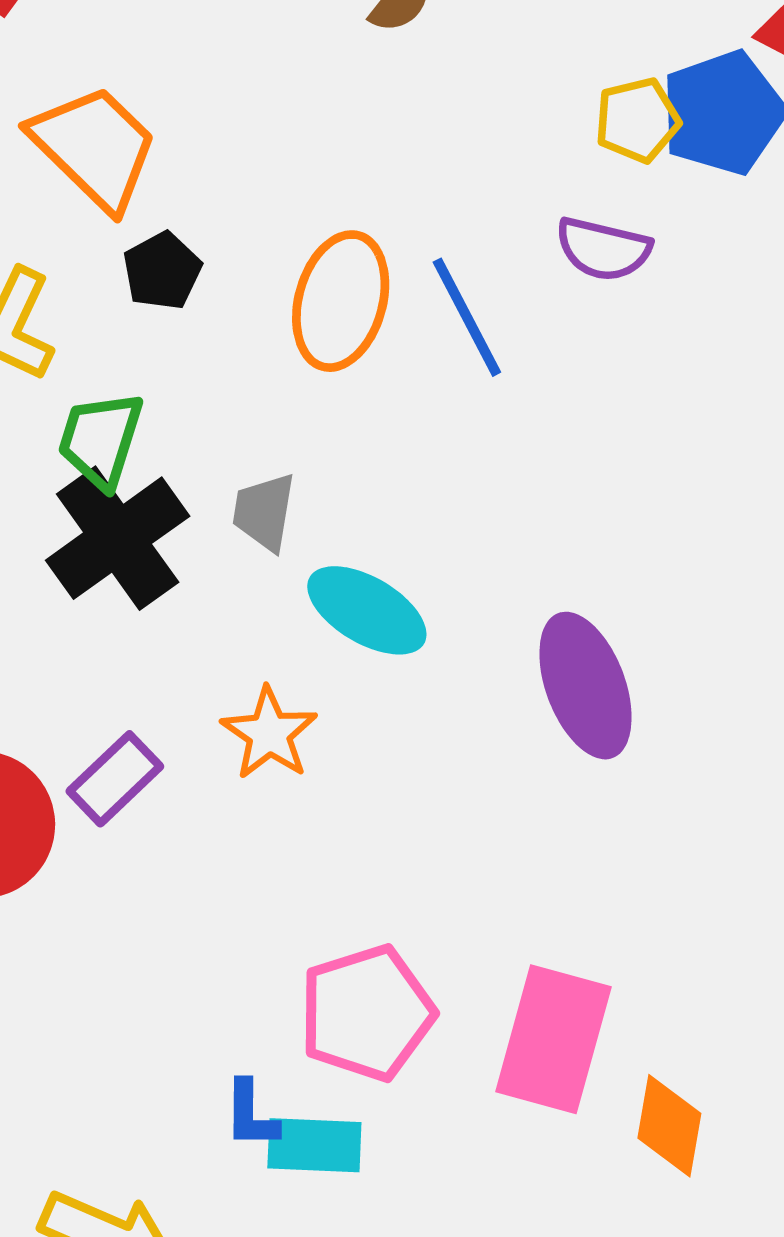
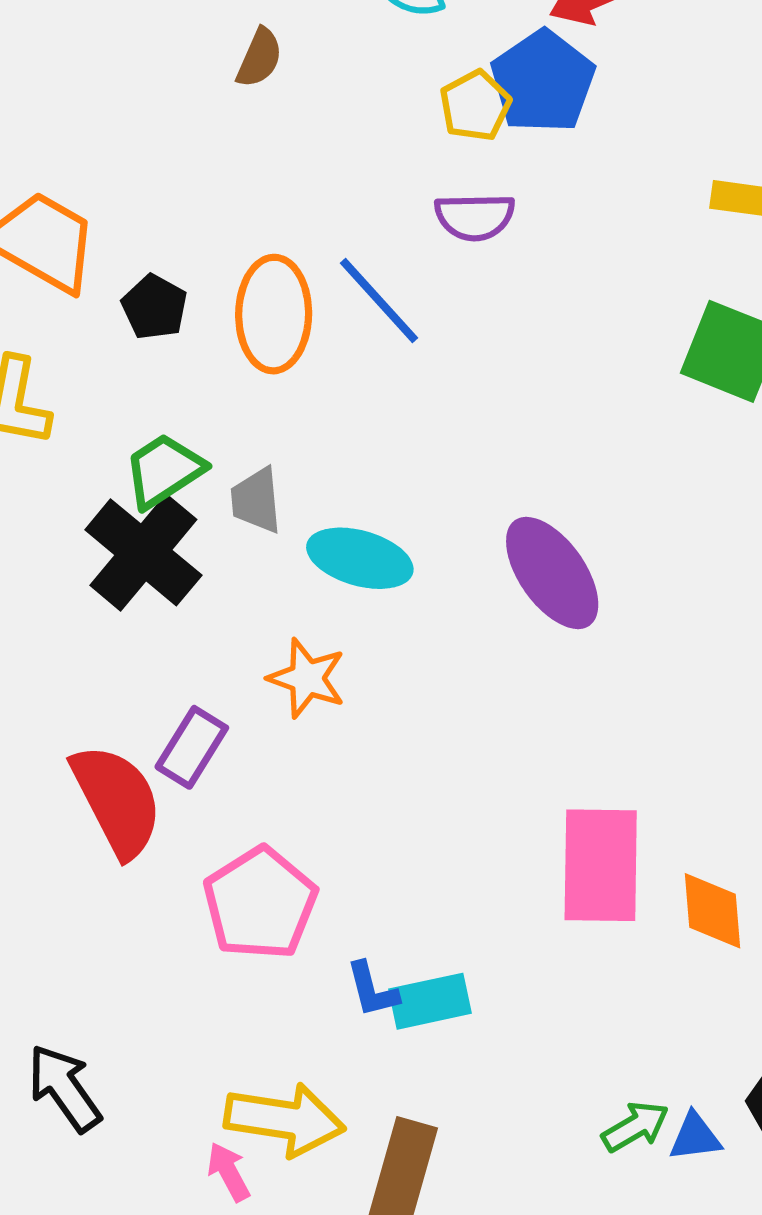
black pentagon: (162, 271) -> (154, 307), moved
green trapezoid: (101, 440) -> (164, 471), moved, turned 54
pink pentagon: (367, 1013) -> (260, 903), moved

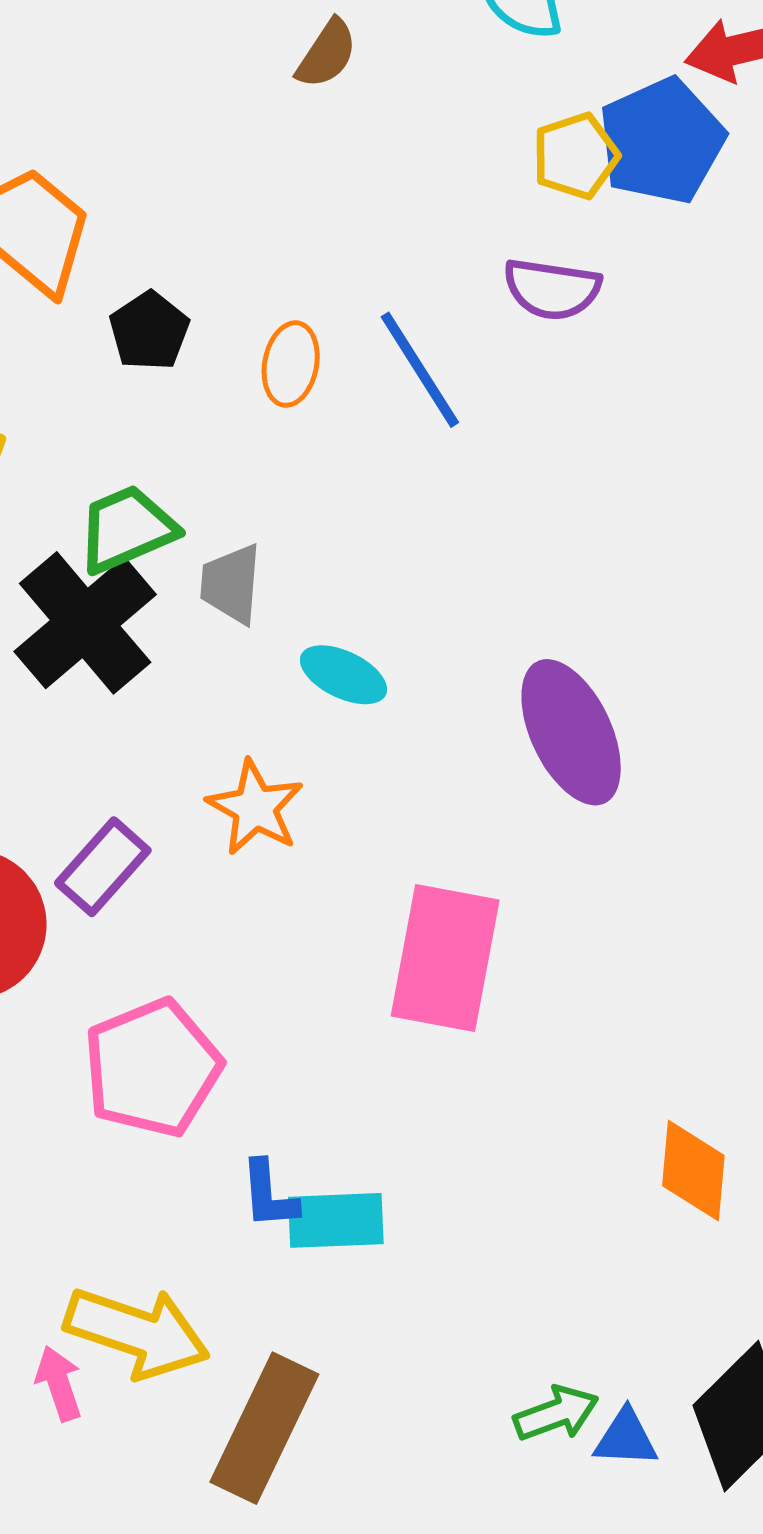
orange ellipse: (274, 314) -> (291, 364), size x0.6
cyan ellipse: (360, 558) -> (344, 675), size x0.7
pink rectangle: (601, 865) -> (445, 958), moved

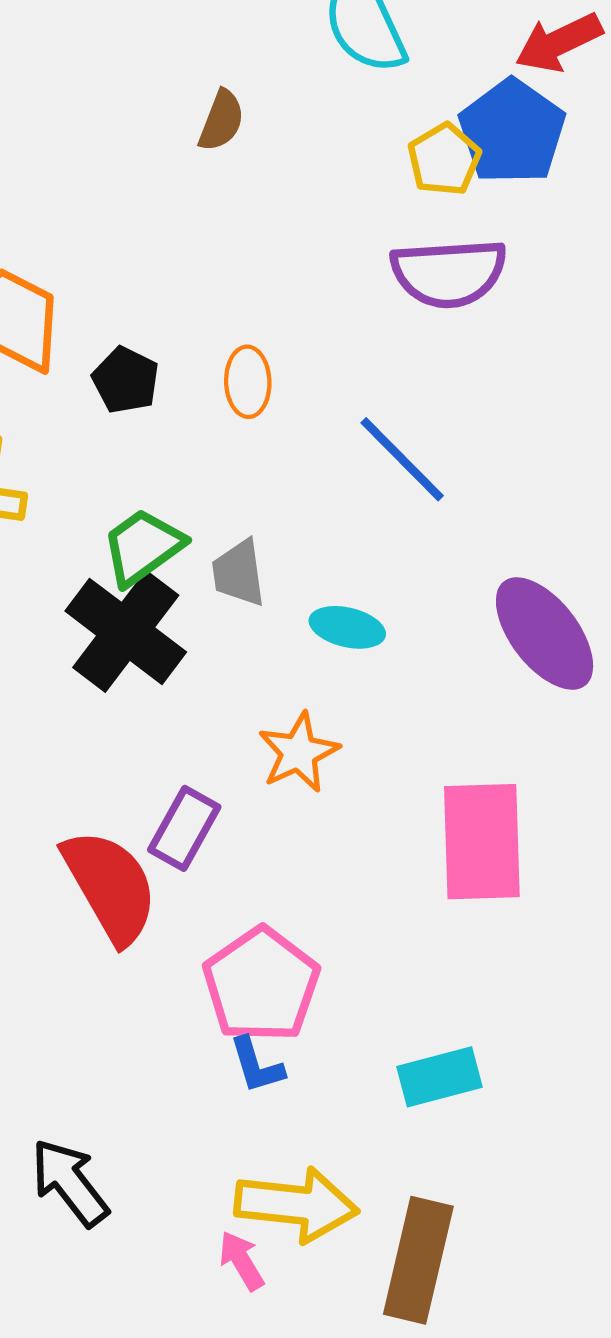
purple semicircle: (552, 289) -> (449, 273), size x1.4
blue line: (420, 370) -> (402, 459), moved
orange star: (255, 808) -> (299, 752), turned 30
blue L-shape: (269, 1195) -> (257, 1065), moved

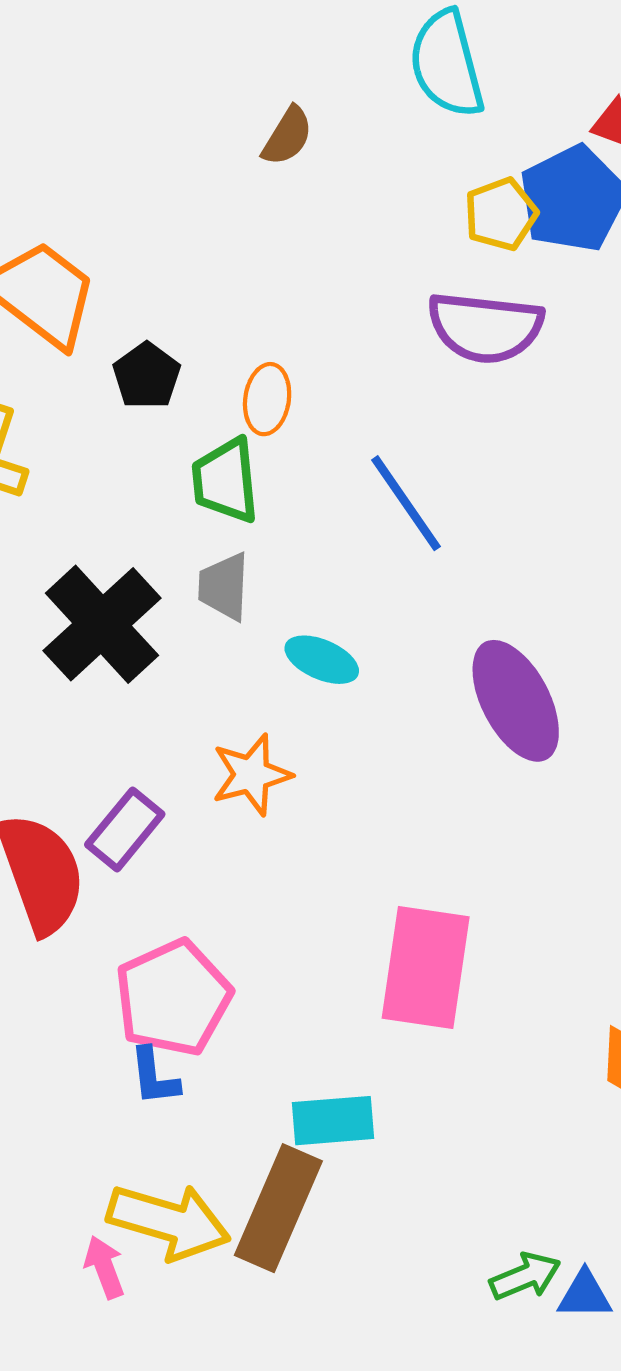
green trapezoid: (143, 547) -> (225, 481), moved, turned -70
pink rectangle: (482, 842) -> (426, 968), moved
brown rectangle: (418, 1260) -> (278, 1208), moved

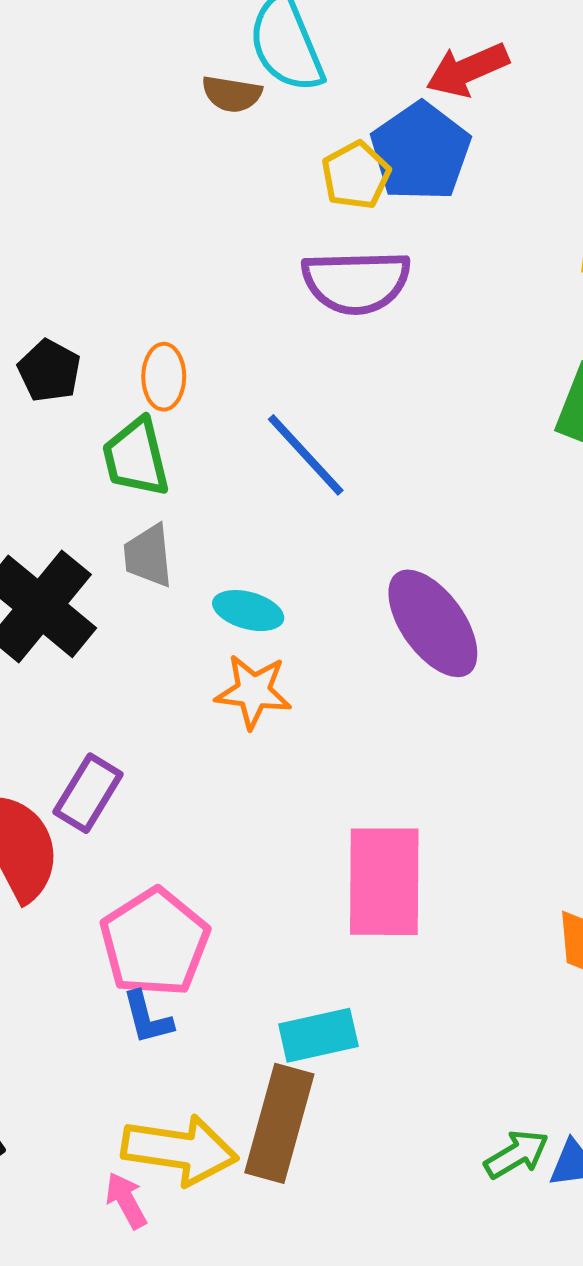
brown semicircle: (287, 136) -> (232, 94), moved, turned 76
orange star: (251, 775) -> (253, 691), moved, turned 30

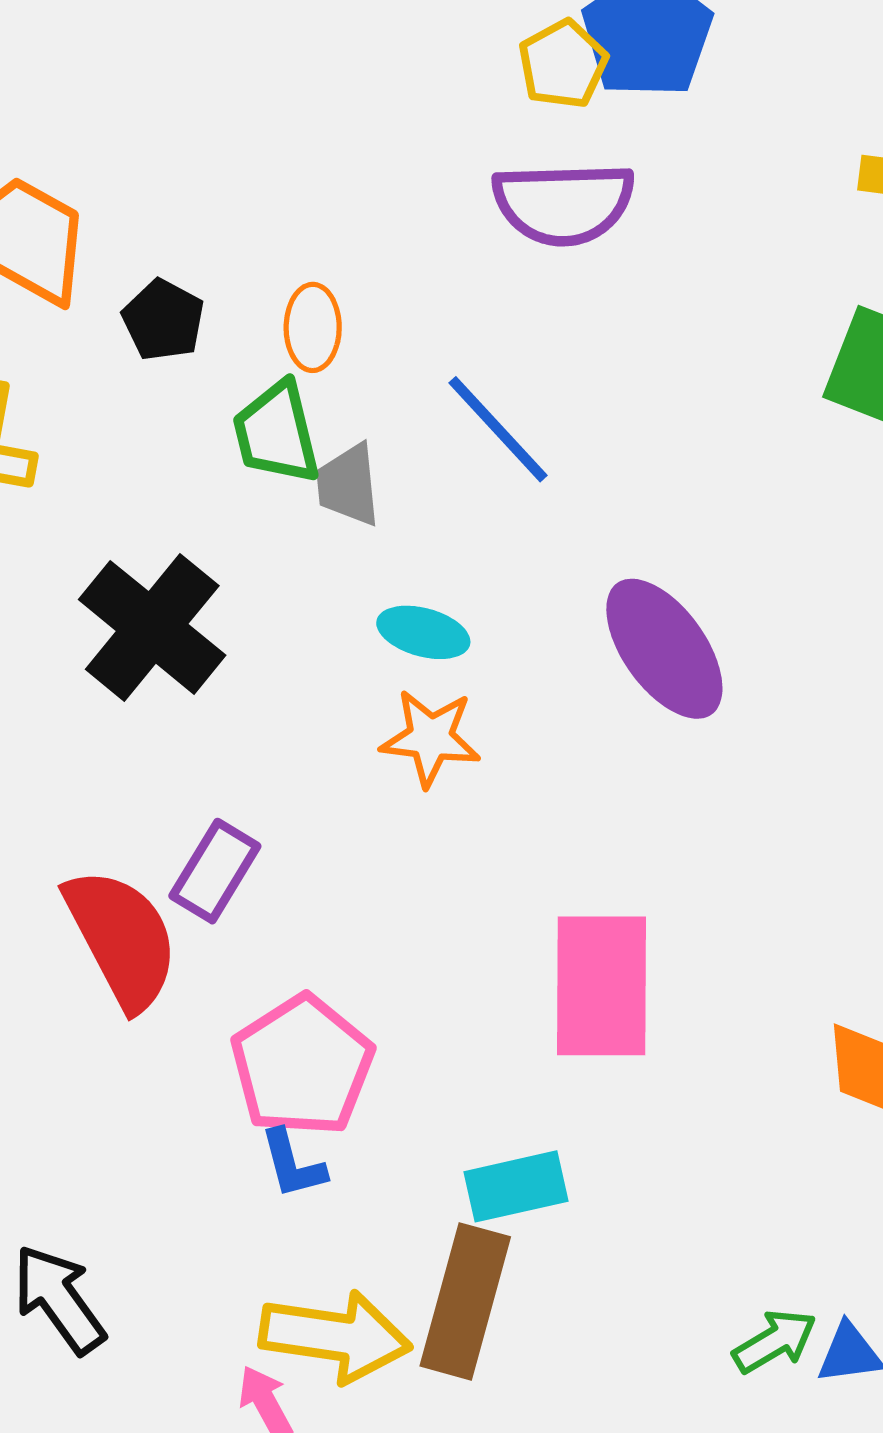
gray trapezoid: (148, 556) -> (348, 485), moved

